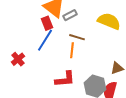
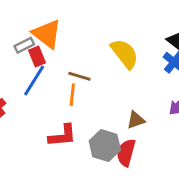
gray rectangle: (70, 15) -> (24, 45), moved
yellow semicircle: (109, 21) -> (125, 54), turned 30

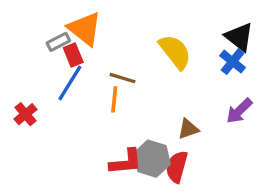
red L-shape: (62, 136) -> (126, 162), moved

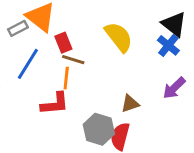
red rectangle: (73, 55) -> (63, 43), moved
red L-shape: (126, 162) -> (55, 104), moved

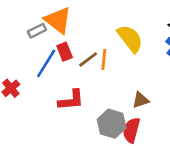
red rectangle: (63, 43) -> (65, 52), moved
brown line: (73, 60) -> (88, 59), turned -54
orange line: (66, 78) -> (104, 59), moved

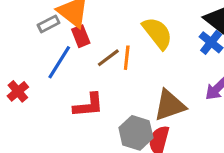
red rectangle: (65, 52) -> (81, 36), moved
brown triangle: (140, 100) -> (170, 105), size x1.6

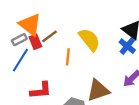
gray rectangle: (49, 24) -> (19, 40), moved
brown line: (108, 58) -> (50, 36), moved

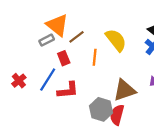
red rectangle: (35, 42) -> (64, 58), moved
blue line: (20, 60) -> (48, 80), moved

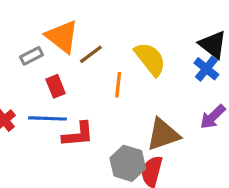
gray rectangle: (47, 40) -> (31, 56), moved
red rectangle: (64, 58) -> (56, 86), moved
blue line: (48, 80) -> (48, 118), turned 60

